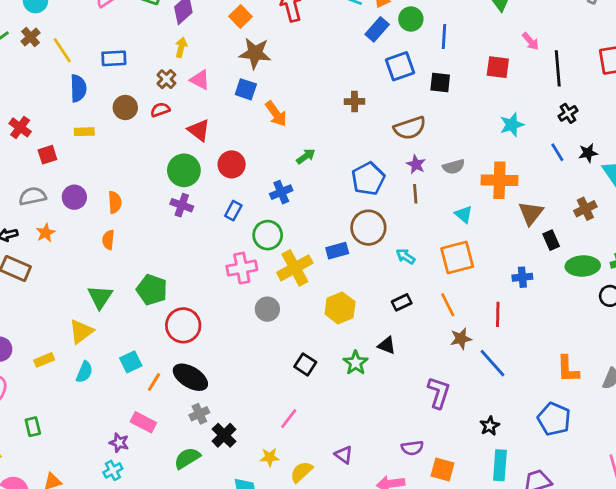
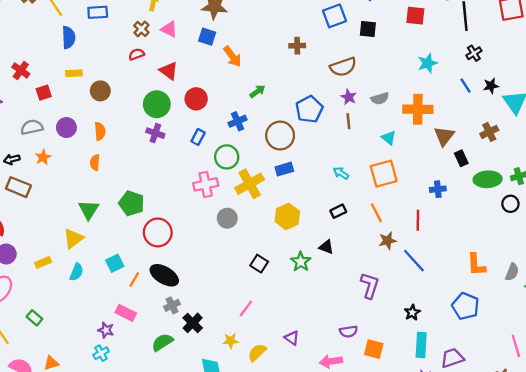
brown circle: (125, 108) -> (100, 91), moved
brown circle: (368, 228) -> (280, 136), moved
green rectangle: (33, 427) -> (34, 318), turned -35

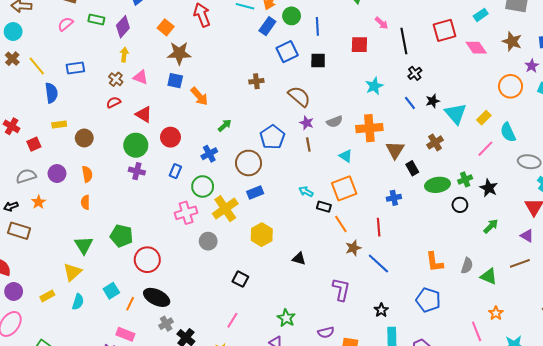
brown semicircle: (343, 67) -> (299, 96), turned -115
black rectangle: (338, 211) -> (324, 207), moved, turned 48
green star: (301, 262) -> (286, 318), moved

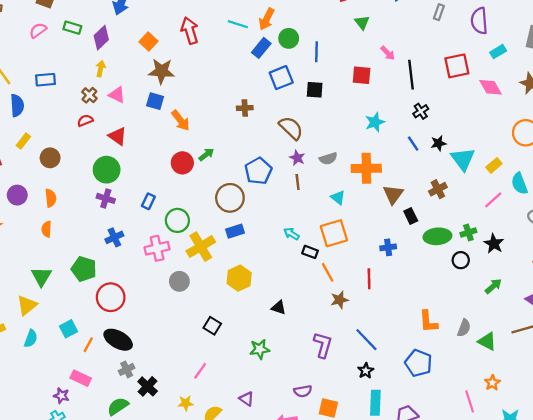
yellow rectangle: (59, 124) -> (23, 141), turned -48
red circle: (170, 137) -> (182, 163), moved
blue cross: (209, 154) -> (114, 237), moved
blue line: (378, 264) -> (366, 340), moved
green star: (286, 318) -> (260, 349), moved, turned 30

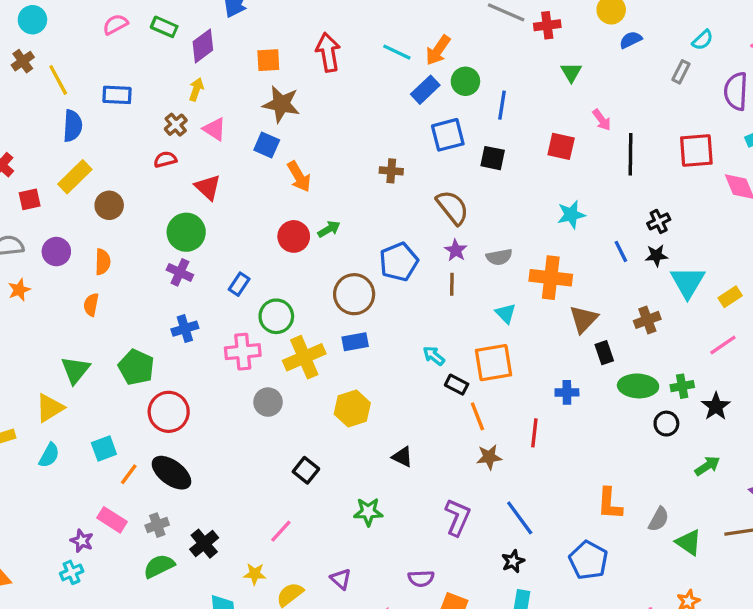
orange square: (148, 41) -> (268, 60), turned 36
black cross: (421, 111) -> (659, 221), moved
yellow rectangle: (23, 141) -> (75, 177), size x1.5
gray cross: (127, 369) -> (157, 525), moved

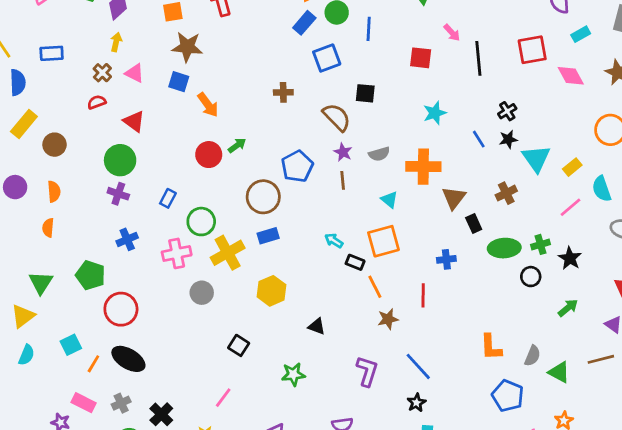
black square: (493, 158) -> (365, 93), moved
blue pentagon: (588, 560) -> (508, 396), moved

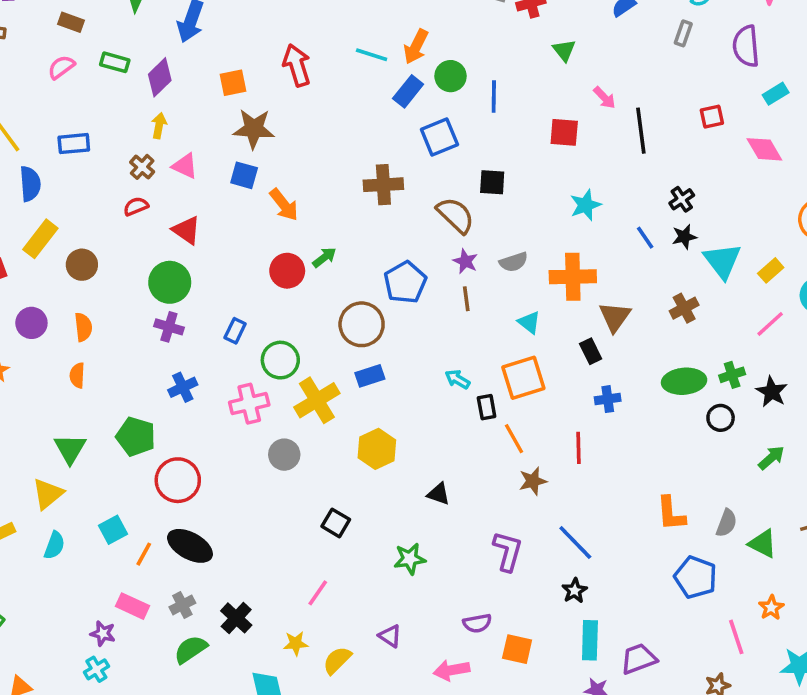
red square: (532, 50) -> (712, 117), size x0.6
brown cross: (283, 92) -> (383, 185), size x1.5
black rectangle: (474, 224) -> (591, 351), moved
black rectangle: (355, 262) -> (487, 407), turned 60

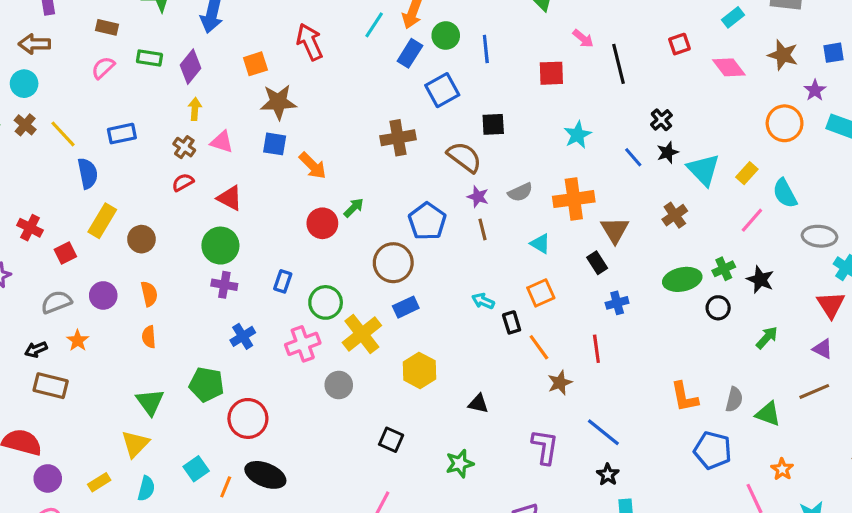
cyan line: (372, 55) -> (374, 25), turned -68
orange square: (523, 378) -> (541, 293), size x0.7

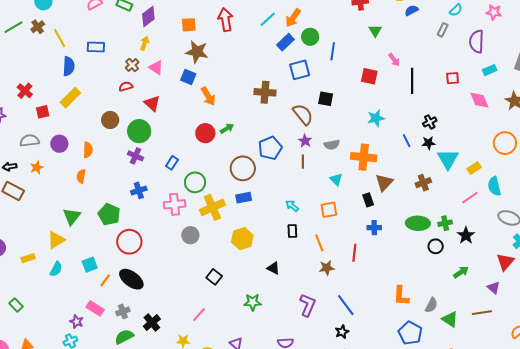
brown circle: (141, 239) -> (110, 120), moved
black rectangle: (512, 322) -> (292, 231), moved

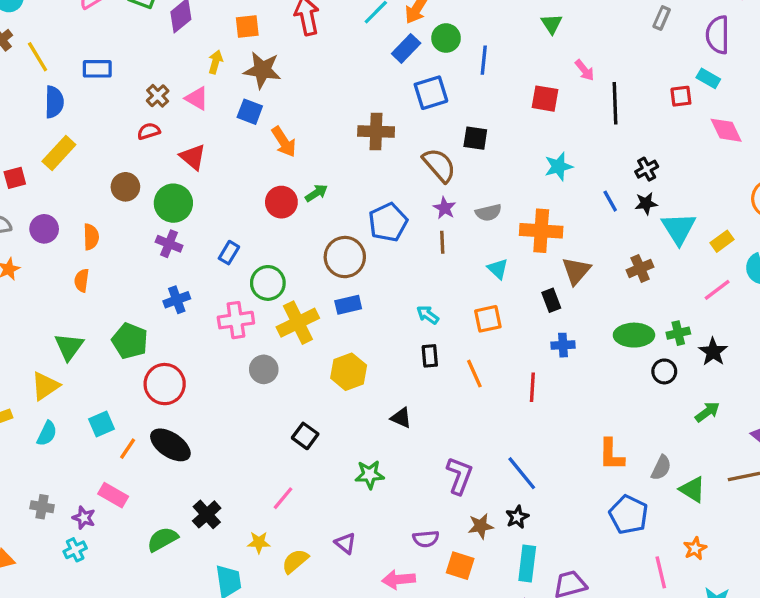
yellow arrow: (145, 43) -> (215, 62), moved
cyan rectangle: (490, 70) -> (708, 78), moved, turned 56
brown star: (327, 268) -> (481, 526), moved
gray cross: (123, 311) -> (42, 507), moved, turned 32

